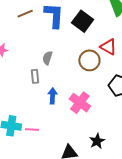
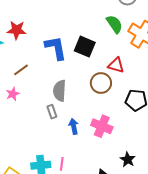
brown line: (25, 14) -> (21, 70), moved
gray semicircle: (47, 58) -> (60, 91), size x1.5
pink line: (32, 130) -> (62, 164), turned -72

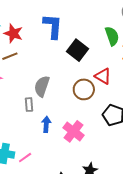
red star: (17, 30) -> (13, 33), moved
blue L-shape: (56, 48) -> (53, 26), moved
pink line: (62, 164) -> (25, 158), turned 32

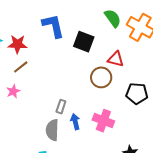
gray semicircle: (42, 86) -> (52, 130), moved
gray rectangle: (29, 105) -> (61, 107), moved, turned 40

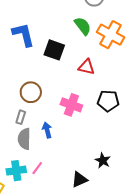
brown circle: (101, 77) -> (31, 92), moved
gray rectangle: (61, 107) -> (21, 117), moved
pink cross: (103, 121) -> (71, 105), moved

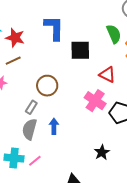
black square: (54, 50) -> (80, 50), turned -35
pink cross: (71, 105) -> (95, 101), moved
black star: (103, 161) -> (102, 152), moved

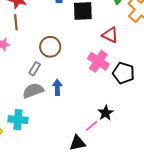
brown line: (13, 61) -> (16, 22), turned -70
gray semicircle: (29, 129) -> (33, 91), turned 55
pink line: (35, 161) -> (92, 126), moved

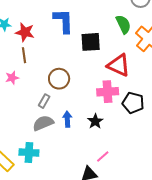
red triangle: (110, 35) -> (119, 65), size x1.4
pink cross: (98, 61) -> (108, 92), turned -35
black star: (106, 113) -> (95, 121), moved

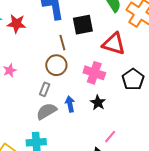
brown line: (24, 55) -> (62, 43), moved
pink cross: (108, 92) -> (94, 73), moved, turned 30
black pentagon: (133, 103) -> (133, 79), turned 30

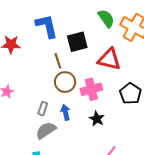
brown circle: (56, 65) -> (65, 82), moved
pink cross: (94, 73) -> (91, 89), turned -30
blue arrow: (70, 104) -> (65, 112), moved

